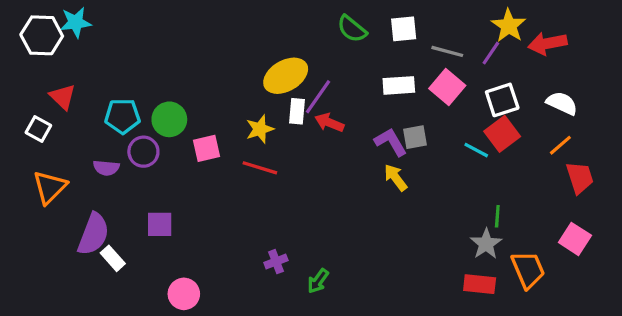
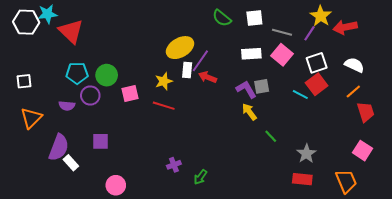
red triangle: (63, 97) -> (71, 31), moved, size x1.5
white square: (38, 129) -> (24, 81), turned -35
green line: (497, 216) -> (271, 136), moved, turned -48
orange trapezoid: (528, 270) -> (346, 181), moved

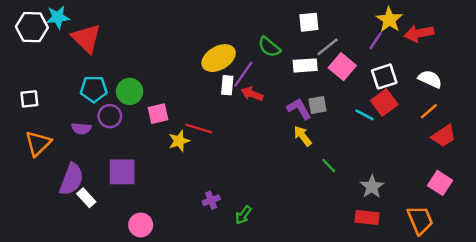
green semicircle: (222, 18) -> (269, 47), moved
gray line: (282, 32) -> (327, 47), moved, turned -54
yellow star: (164, 81) -> (179, 141), moved
red trapezoid: (366, 112) -> (444, 136), turned 75
purple square: (100, 141) -> (122, 172), size x1.4

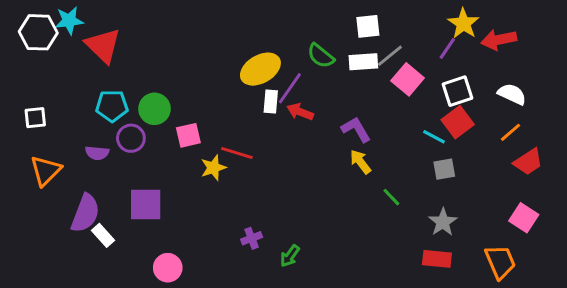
white rectangle: (305, 65) -> (363, 62), moved
gray square: (318, 105) -> (444, 169), moved

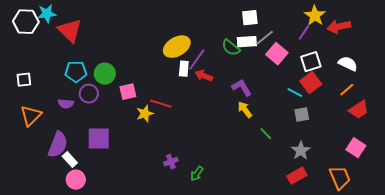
green semicircle: (321, 56) -> (231, 48), moved
red rectangle: (437, 259) -> (297, 176), turned -36
pink circle: (168, 268) -> (76, 180), moved

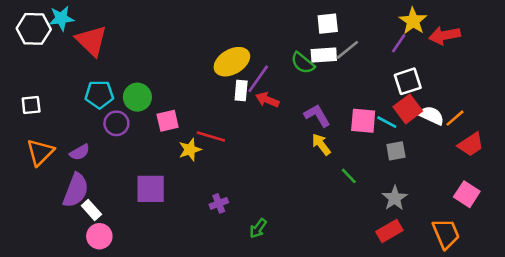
pink square: (277, 54) -> (363, 121), moved, turned -35
white semicircle: (348, 64) -> (431, 115), moved
purple semicircle: (66, 104) -> (80, 152), moved, turned -35
purple square: (99, 139) -> (151, 189), moved
purple cross: (171, 162) -> (219, 203), moved

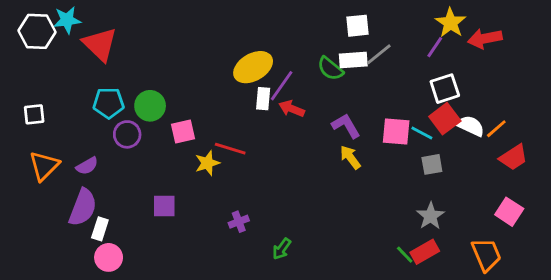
green line: (349, 176) -> (405, 255), moved
purple square: (151, 189) -> (164, 206), size x0.7
white rectangle: (91, 210) -> (100, 229), turned 60

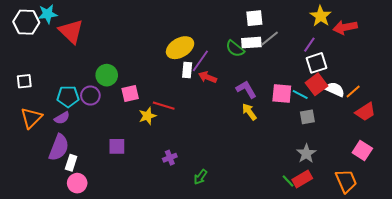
purple line: (435, 47) -> (309, 45), moved
cyan pentagon: (109, 103) -> (68, 97), moved

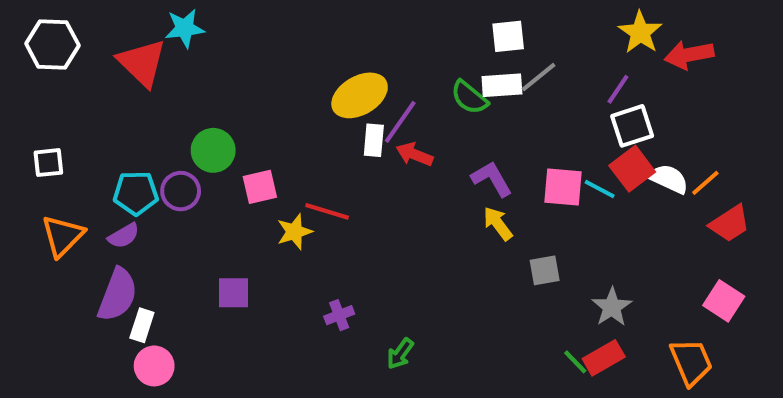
cyan star: (48, 14) -> (185, 28), moved
gray square: (307, 117) -> (545, 270), moved

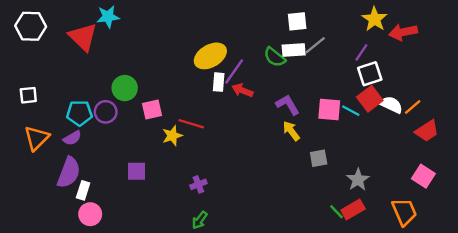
green arrow: (400, 354) -> (200, 220), moved

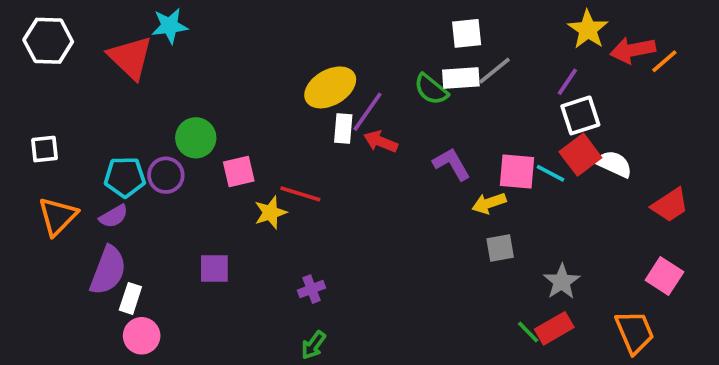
orange line: (413, 107) -> (664, 61), moved
yellow arrow: (291, 131) -> (489, 203), moved, turned -72

